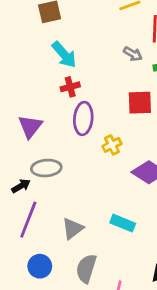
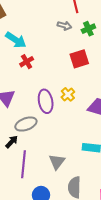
purple ellipse: (83, 118) -> (46, 101), moved

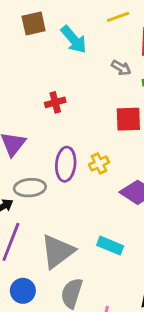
cyan arrow: (16, 40) -> (74, 39), moved
gray triangle: (57, 162) -> (58, 251), size x1.5

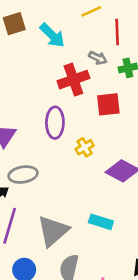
red cross: (55, 102) -> (73, 80), moved, size x1.6
purple ellipse: (66, 164) -> (55, 123), moved

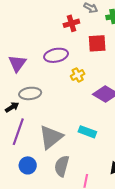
red cross: (73, 80) -> (71, 23), size x0.7
purple ellipse: (55, 123) -> (56, 55), turned 75

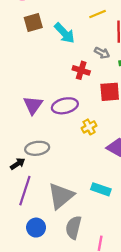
red cross: (71, 23) -> (81, 70), turned 35
purple triangle: (17, 63) -> (33, 105), moved

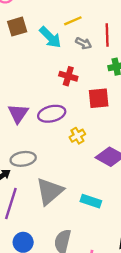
yellow line: (98, 14) -> (73, 21), moved
gray arrow: (102, 53) -> (84, 43), moved
gray triangle: (61, 196) -> (50, 191), moved

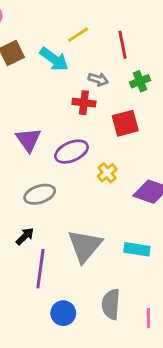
gray arrow: (84, 43) -> (98, 79), moved
purple triangle: (18, 113) -> (28, 140), moved
gray ellipse: (23, 159) -> (40, 194), moved

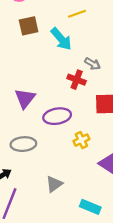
yellow line: (78, 35) -> (77, 14), moved
gray triangle: (85, 246) -> (54, 184), moved, size x0.6

